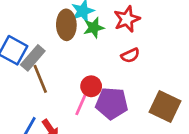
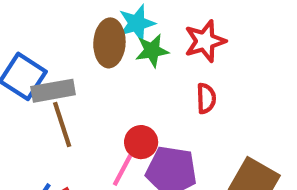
red semicircle: (130, 55) -> (206, 98), turned -72
gray rectangle: (33, 58) -> (53, 91), turned 35

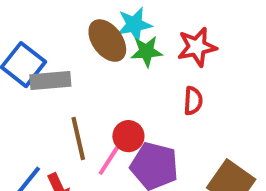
brown ellipse: (109, 43) -> (107, 41), turned -45
brown line: (62, 124) -> (78, 139), moved

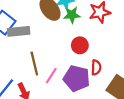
red semicircle: (193, 101) -> (96, 67), moved
red circle: (128, 136) -> (80, 45), moved

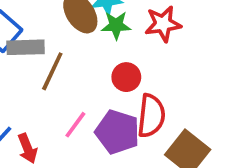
brown line: (34, 63) -> (52, 71), moved, turned 35
red semicircle: (96, 67) -> (151, 116), size x1.6

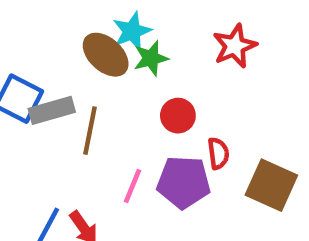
red star: (163, 24) -> (235, 46), moved
red semicircle: (151, 116) -> (218, 153), size x0.6

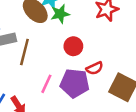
red semicircle: (218, 153) -> (95, 68), turned 70

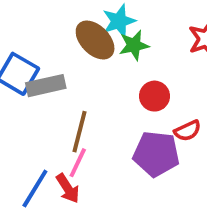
brown line: (24, 52) -> (80, 132), moved
pink line: (46, 84) -> (78, 163), moved

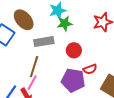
brown ellipse: (95, 40) -> (24, 20), moved
gray rectangle: (46, 86) -> (44, 42), moved

